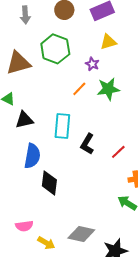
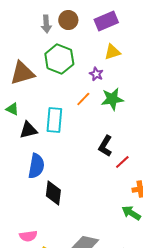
gray arrow: (25, 15) -> (46, 24), moved
cyan rectangle: (62, 126) -> (54, 120), moved
black L-shape: (87, 144) -> (105, 146), moved

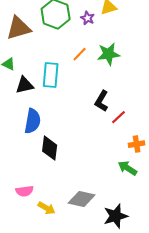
purple star: (96, 74) -> (88, 18), moved

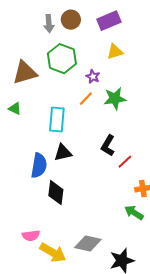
purple star: (88, 18) -> (93, 77), moved
black triangle: (25, 85) -> (63, 153), moved
yellow arrow: (47, 208) -> (53, 253), size x1.5

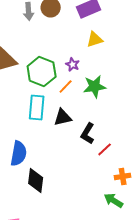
green hexagon: (62, 59) -> (42, 71), moved
black triangle: (63, 153) -> (63, 117), moved

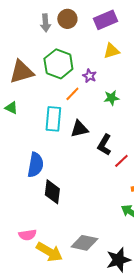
green hexagon: (42, 71) -> (58, 64), moved
orange line: (66, 86) -> (72, 94), moved
green star: (95, 86) -> (111, 98), size x0.7

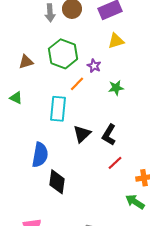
brown triangle: (21, 72) -> (26, 62), size x0.6
black triangle: (79, 129) -> (82, 134), moved, turned -30
red line: (121, 161) -> (115, 163), moved

